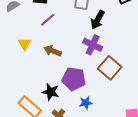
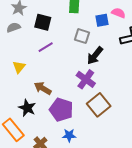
brown arrow: (53, 51) -> (43, 88), moved
black star: (51, 92) -> (27, 108), moved

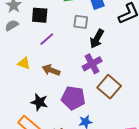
yellow triangle: (19, 67) -> (24, 63), turned -40
purple cross: (86, 79) -> (92, 64), turned 36
brown arrow: (43, 88) -> (51, 70), moved

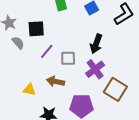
gray square: (81, 22) -> (68, 58), moved
gray semicircle: (12, 25) -> (18, 43), moved, turned 88
yellow triangle: (24, 63) -> (29, 90), moved

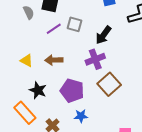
gray square: (68, 58) -> (75, 24), moved
brown arrow: (55, 81) -> (54, 60), turned -30

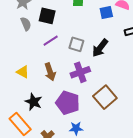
gray square: (75, 24) -> (76, 44), moved
purple cross: (95, 59) -> (80, 72), moved
brown arrow: (54, 60) -> (50, 72), turned -108

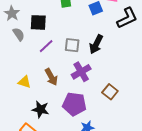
brown square: (105, 97) -> (110, 92), size x0.7

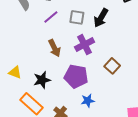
yellow triangle: (24, 82) -> (15, 72), moved
black star: (41, 109) -> (42, 80), turned -30

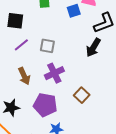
black arrow: (101, 18) -> (93, 48), moved

